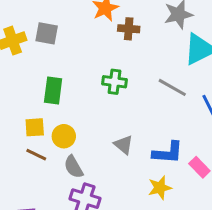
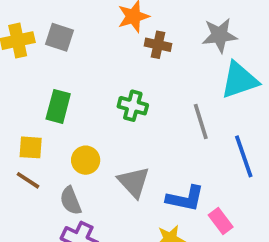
gray line: (172, 87) -> (201, 122), turned 36
yellow circle: (64, 136) -> (86, 160), moved
gray triangle: (124, 145) -> (134, 182), size x1.4

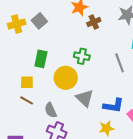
gray square: (59, 37) -> (39, 21), turned 35
brown cross: (158, 45) -> (94, 22), turned -32
yellow circle: (86, 160) -> (66, 78), moved, size x1.5

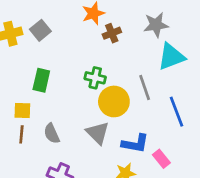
yellow circle: (66, 78) -> (114, 101), moved
brown line: (27, 100) -> (21, 134), turned 64
gray semicircle: (51, 110) -> (52, 134), moved

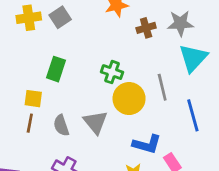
brown cross: (112, 33) -> (146, 28), moved
cyan triangle: (171, 57) -> (193, 58), turned -32
gray triangle: (98, 133) -> (96, 122), moved

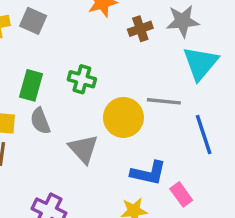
gray square: (60, 17) -> (33, 21), turned -30
green cross: (112, 72) -> (82, 79), moved
gray line: (162, 87) -> (164, 101), turned -68
gray semicircle: (61, 125) -> (40, 121), moved

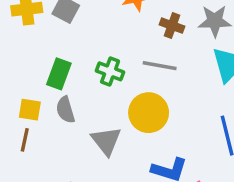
brown cross: (140, 29) -> (172, 26), turned 35
gray line: (164, 101) -> (160, 66), moved

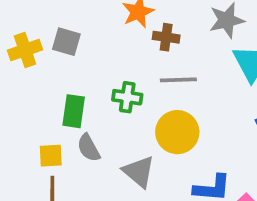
brown cross: (172, 26) -> (166, 37), moved

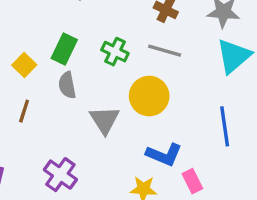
yellow square: (51, 156) -> (24, 65), moved, turned 30

